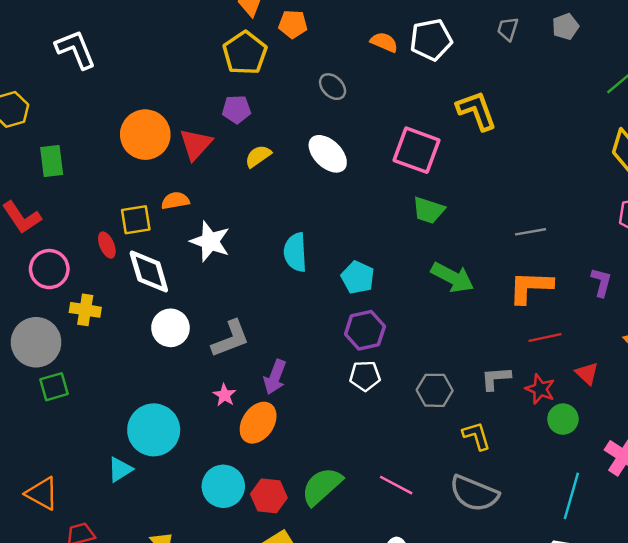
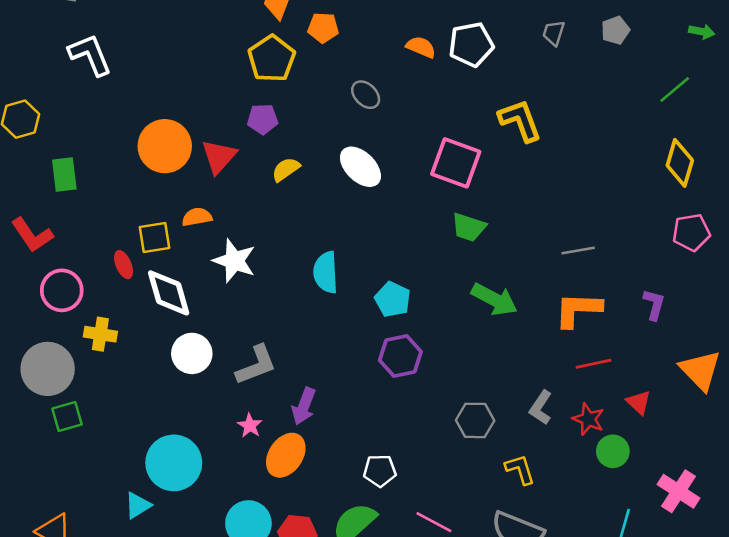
white pentagon: (365, 376) -> (380, 471), moved
gray L-shape: (496, 378) -> (541, 408), turned -52

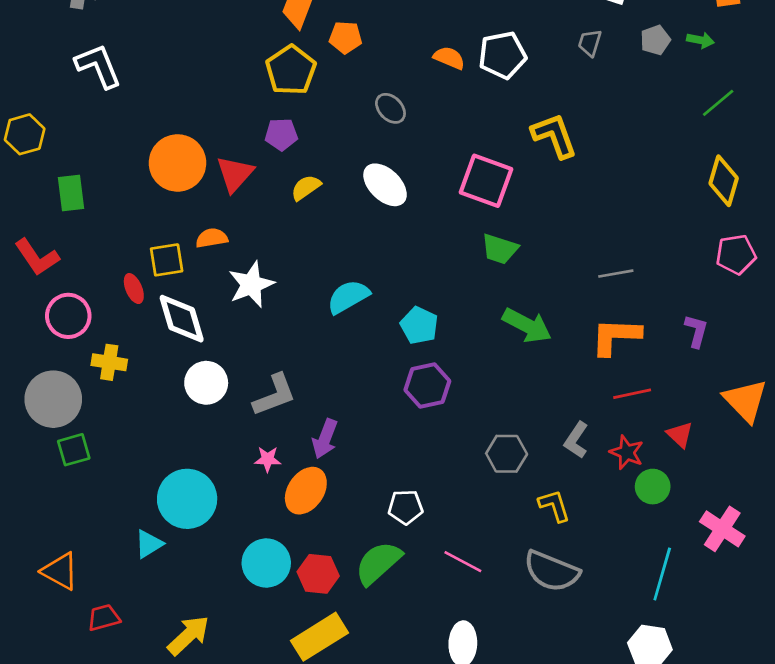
green arrow: (702, 32) -> (700, 40), moved
white star: (234, 261) -> (251, 284), turned 30
cyan semicircle: (326, 272) -> (348, 297), turned 63
pink star: (250, 426) -> (268, 459), turned -30

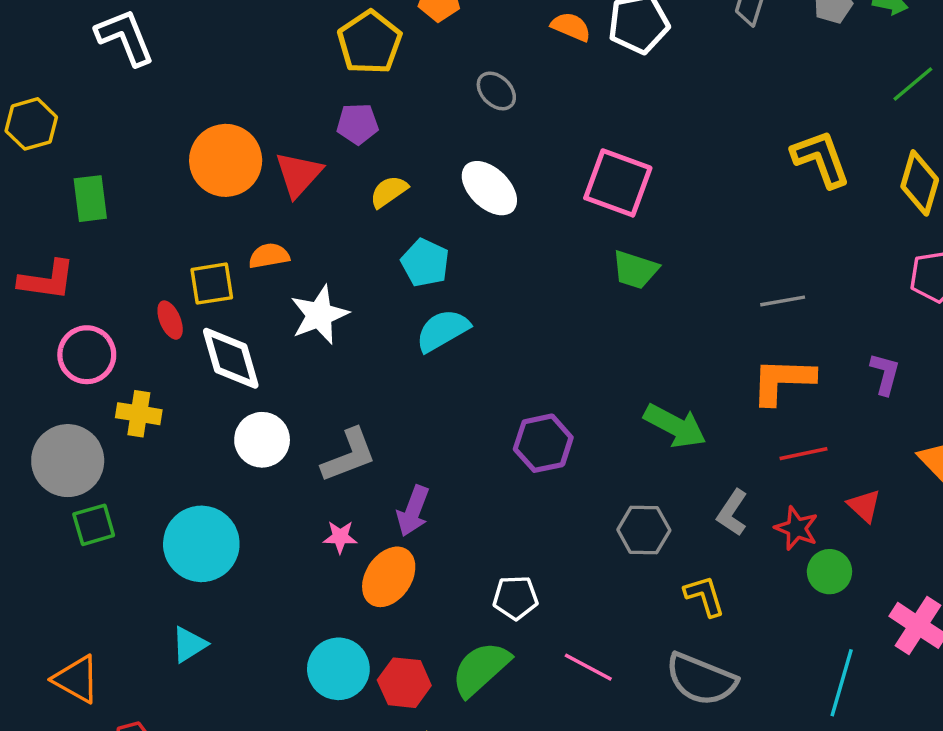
yellow L-shape: (554, 136) -> (821, 159), moved
red L-shape: (37, 257) -> (47, 280), turned -48
cyan pentagon: (419, 325) -> (425, 263), moved
green arrow: (527, 325) -> (675, 426), moved
cyan circle: (187, 499) -> (201, 544), moved

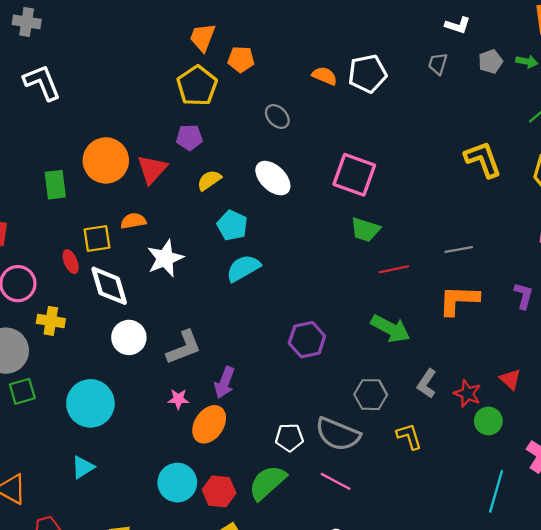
green rectangle: (90, 199) -> (55, 185), moved
red line: (803, 454) -> (394, 269), moved
gray semicircle: (701, 679) -> (338, 434), moved

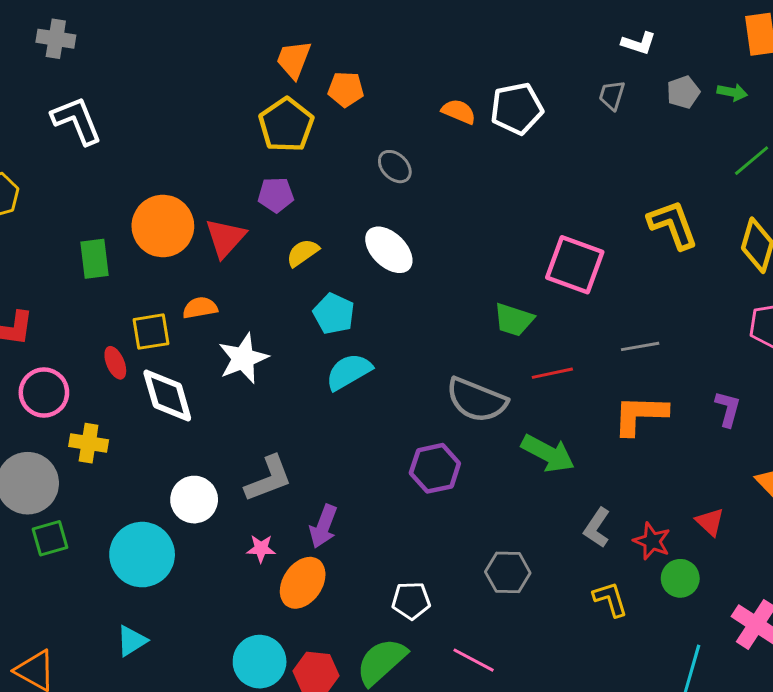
pink square: (354, 175) -> (575, 265), moved
white circle: (129, 337) -> (194, 500), moved
gray hexagon: (371, 395) -> (508, 572), moved
gray semicircle: (338, 434) -> (477, 400), moved
yellow L-shape: (409, 436) -> (610, 599), moved

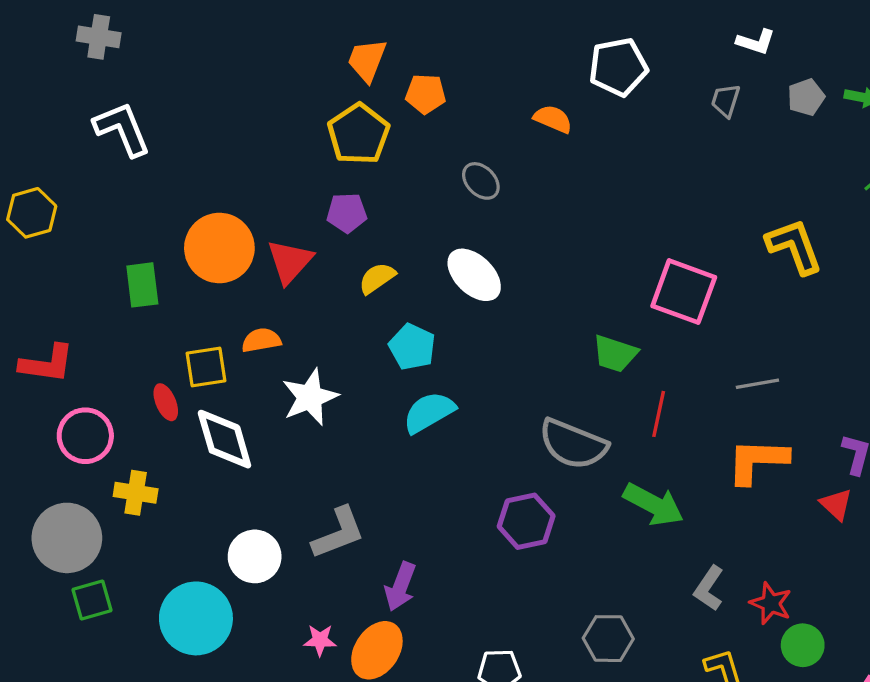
white pentagon: (517, 109) -> (618, 67), moved
red line: (552, 373) -> (659, 414), turned -66
red triangle: (710, 522) -> (836, 504), moved
pink star: (261, 549) -> (320, 640), moved

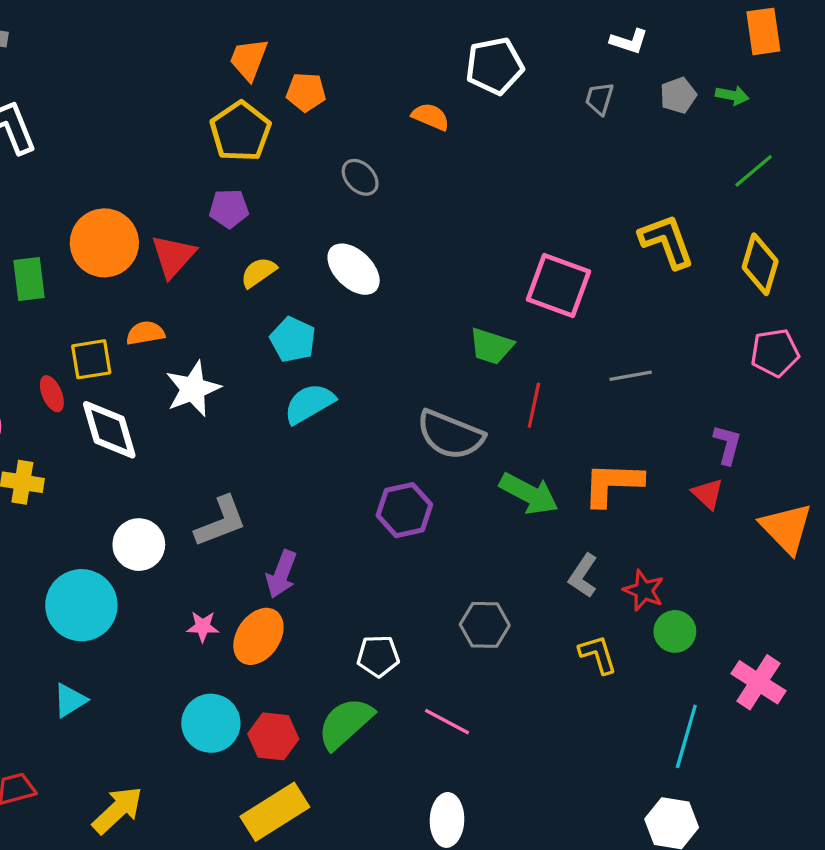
orange L-shape: (757, 461) -> (613, 484), moved

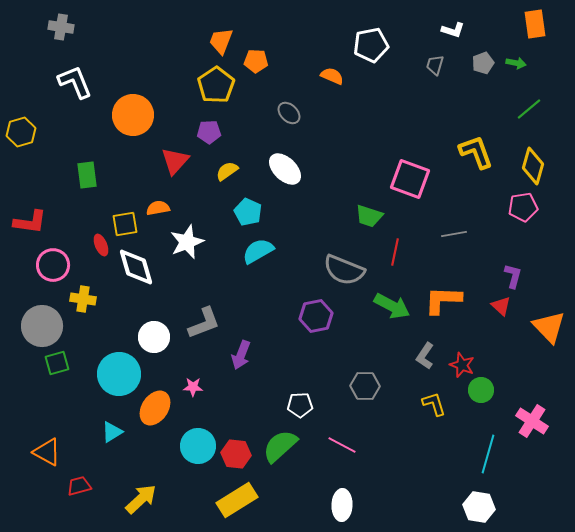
orange circle: (104, 243) -> (133, 115), moved
pink pentagon: (775, 353) -> (523, 207), moved
orange ellipse: (258, 636) -> (155, 408), moved

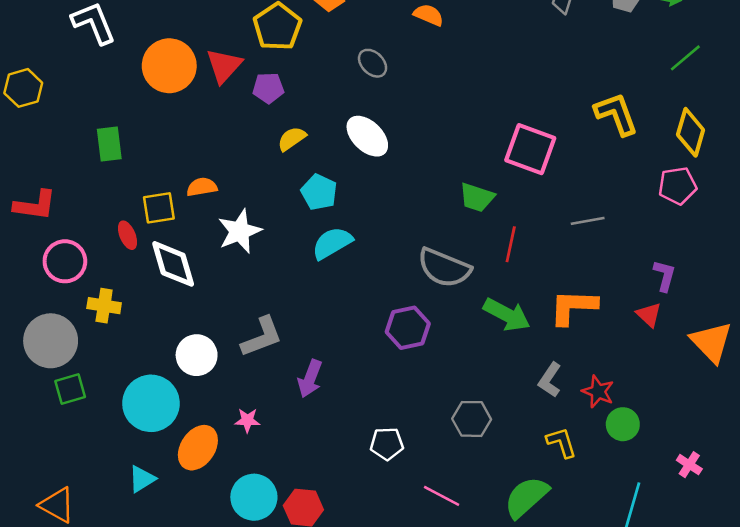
red triangle: (175, 161) -> (224, 66), moved
pink cross: (532, 421) -> (689, 465), size x0.6
green semicircle: (280, 446) -> (526, 497), moved

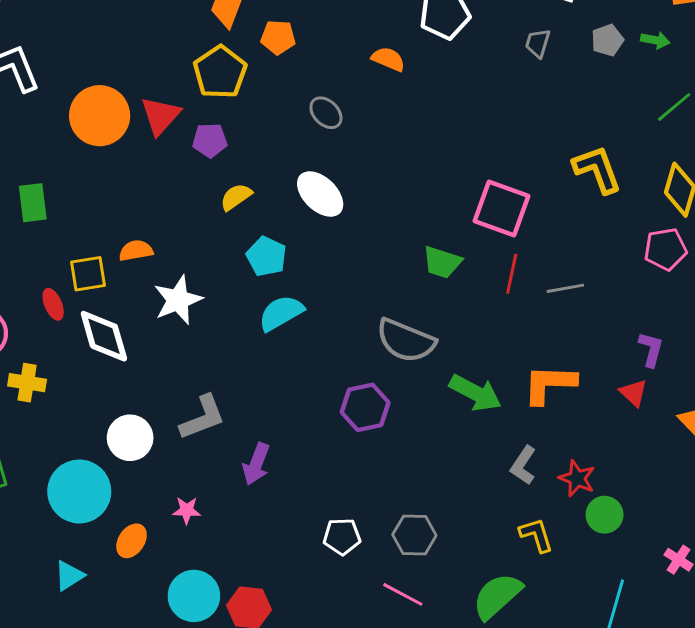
red line: (511, 244) -> (512, 274), moved
gray hexagon: (472, 419) -> (414, 535), moved
orange ellipse: (198, 448) -> (132, 541), size x0.7

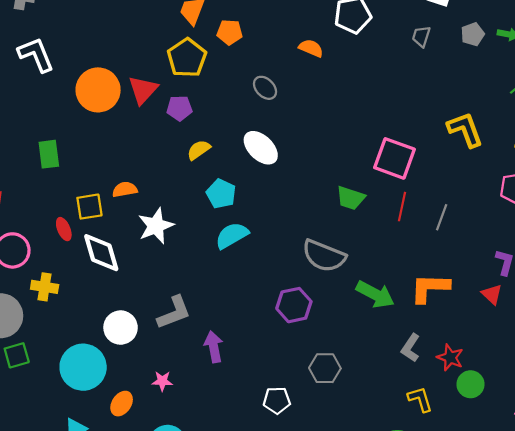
gray line: (565, 288) -> (442, 217), turned -60
purple arrow: (256, 464) -> (214, 347), turned 148
gray hexagon: (414, 535) -> (325, 368), moved

